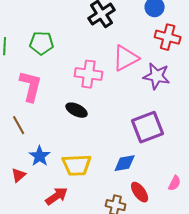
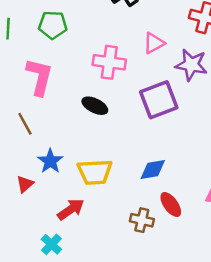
pink triangle: (126, 58) -> (154, 43), size x0.7
purple square: (148, 127) -> (159, 100), moved

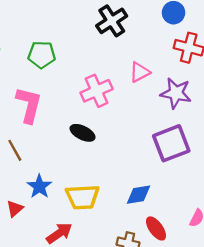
pink cross: (109, 62) -> (97, 91), turned -32
purple square: (159, 100) -> (171, 143), moved

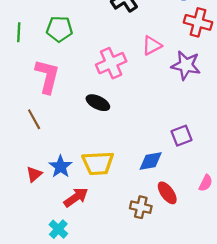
purple square: (171, 143) -> (181, 136), moved, size x0.6
blue star: (39, 186) -> (60, 166), moved

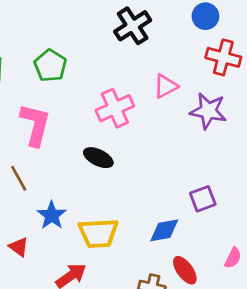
green pentagon: (59, 29) -> (50, 66), turned 30
blue star: (60, 166) -> (52, 215), moved
red triangle: (34, 174) -> (19, 247), turned -42

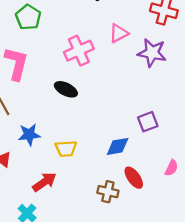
blue star: (52, 215) -> (29, 135), turned 30
yellow trapezoid: (98, 233) -> (66, 149), size x0.7

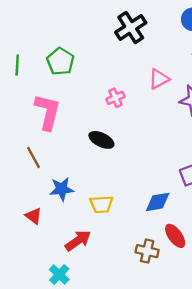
pink cross: (79, 51) -> (115, 98), size x0.6

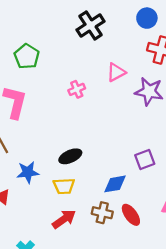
black ellipse: (101, 140) -> (70, 156), moved, turned -50
red arrow: (78, 241) -> (64, 219), moved
brown cross: (147, 251) -> (102, 213), moved

